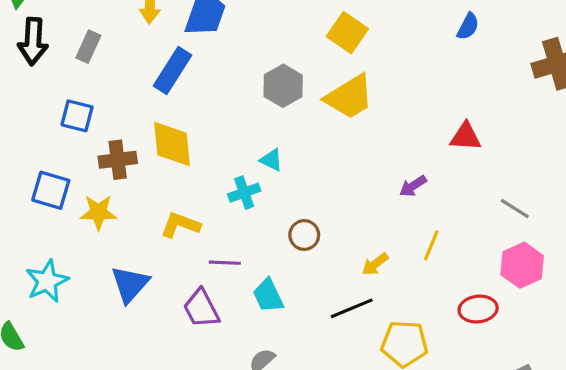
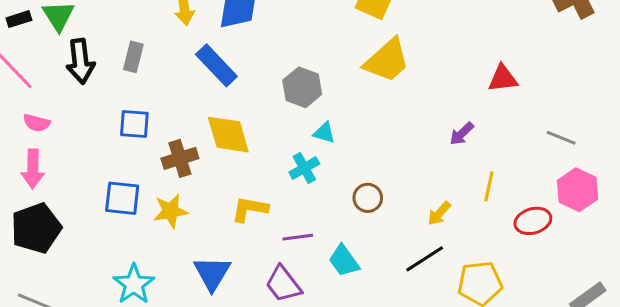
blue rectangle: (173, 71) -> (216, 65), turned -66
gray hexagon: (283, 86) -> (302, 87), moved
red ellipse: (478, 309) -> (533, 221), moved

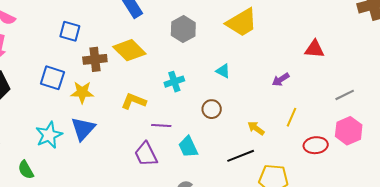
cyan triangle: (324, 133) -> (223, 71), moved
yellow diamond: (228, 135) -> (129, 50), turned -40
gray line: (561, 138) -> (345, 95), turned -60
yellow arrow: (439, 213) -> (256, 128), turned 72
blue triangle: (212, 273) -> (83, 129), moved

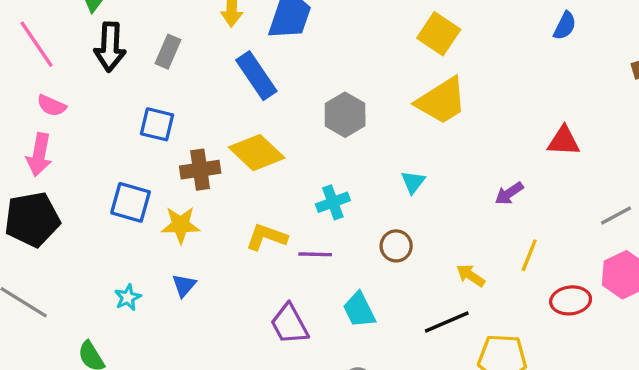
cyan triangle: (223, 71) -> (413, 182), turned 42
purple line: (161, 126) -> (315, 254), moved
blue triangle: (83, 129) -> (184, 285), size x0.6
cyan star: (49, 135) -> (128, 297), size x0.6

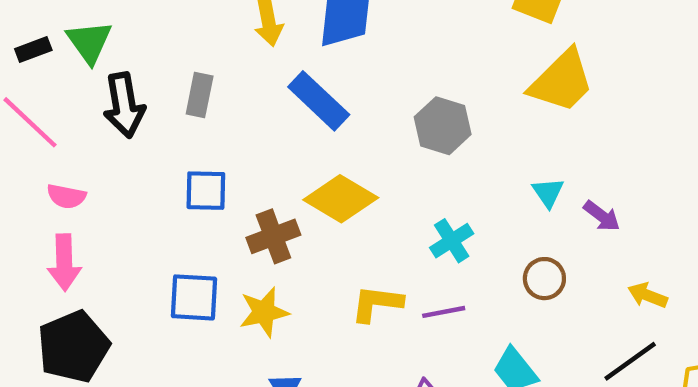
purple arrow: (509, 193) -> (602, 216), moved, turned -96

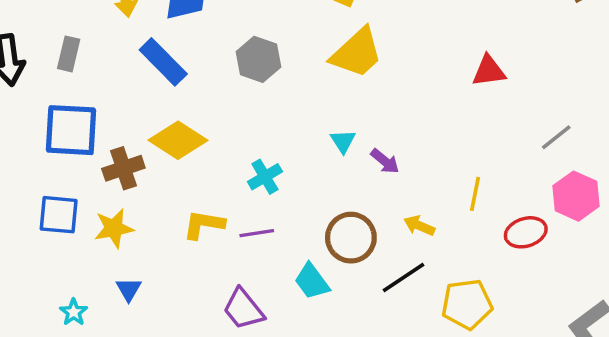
gray hexagon: (443, 126) -> (258, 59), moved
blue square: (206, 191) -> (71, 130), size x1.6
brown circle: (544, 279) -> (351, 238), moved, size x1.5

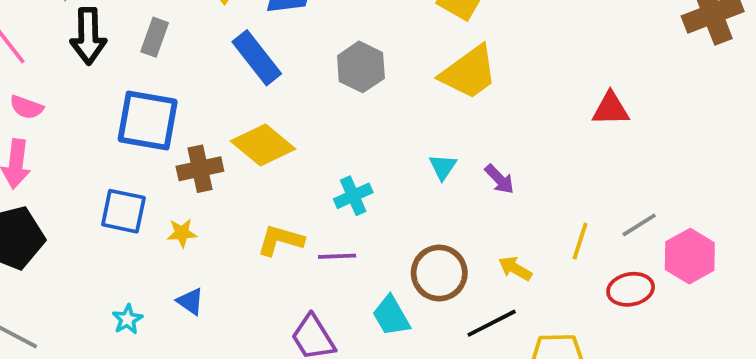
gray line: (556, 137) -> (639, 225), moved
purple arrow: (385, 161) -> (499, 179), moved
yellow star: (114, 228) -> (182, 233), size x0.7
blue triangle: (129, 289) -> (190, 301), turned -32

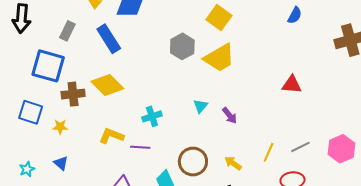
gray rectangle: (155, 37) -> (67, 31), moved
gray hexagon: (361, 67) -> (182, 46), moved
pink hexagon: (690, 256) -> (341, 149), moved

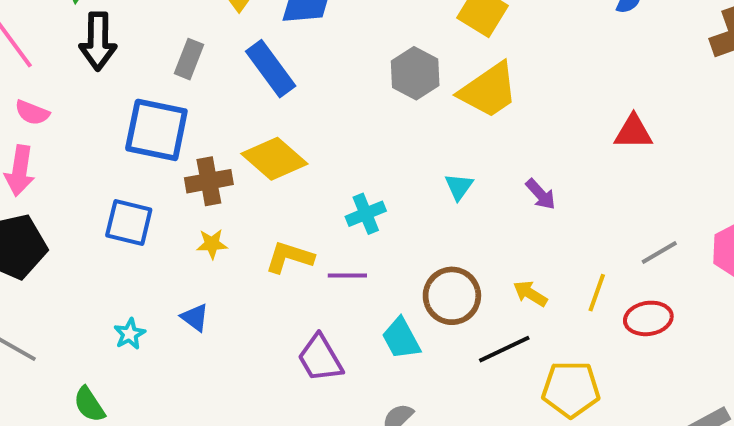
purple arrow: (230, 115) -> (541, 194), moved
yellow star: (60, 127) -> (212, 244), moved
yellow line: (269, 152) -> (597, 293), moved

